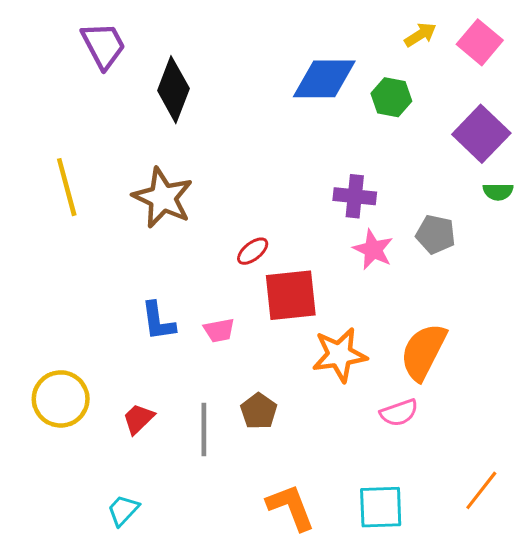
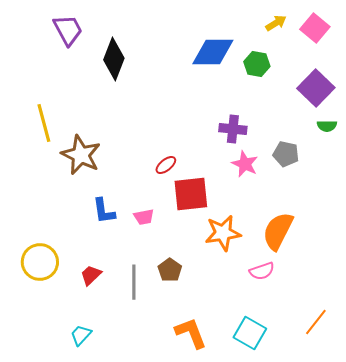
brown star: (163, 198) -> (81, 155), moved
cyan square: (381, 507) -> (250, 333), turned 32

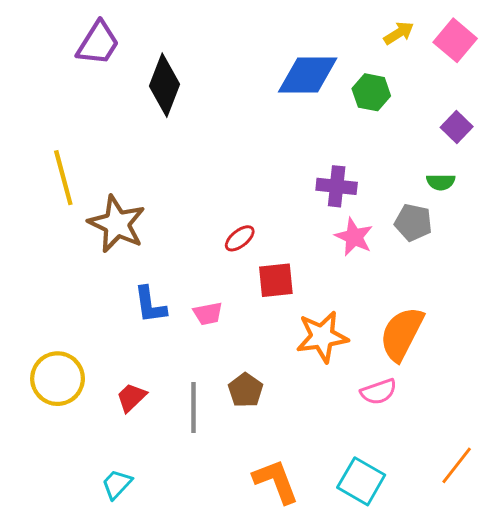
purple trapezoid: (68, 30) -> (98, 43), turned 60
purple square: (316, 88) -> (457, 127), size x0.6
green semicircle: (327, 126) -> (441, 182), moved
red square: (191, 194) -> (276, 280), size x0.7

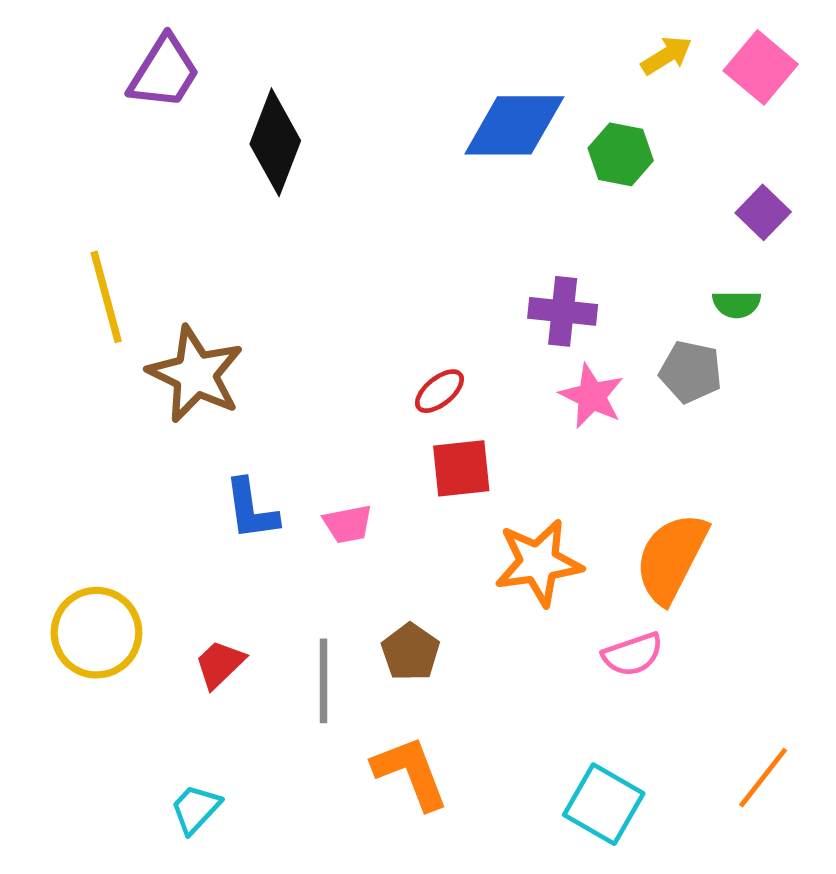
red ellipse: (240, 238) -> (439, 391), moved
orange L-shape: (276, 481) -> (410, 773), moved

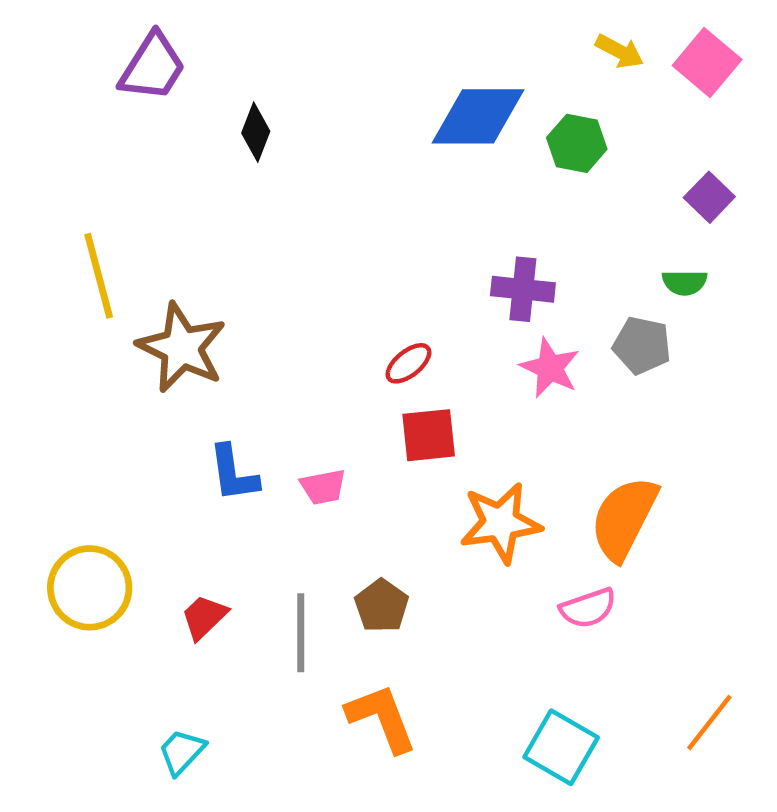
yellow arrow: (667, 55) -> (619, 51), turned 60
black diamond: (275, 142) -> (256, 132), size x0.6

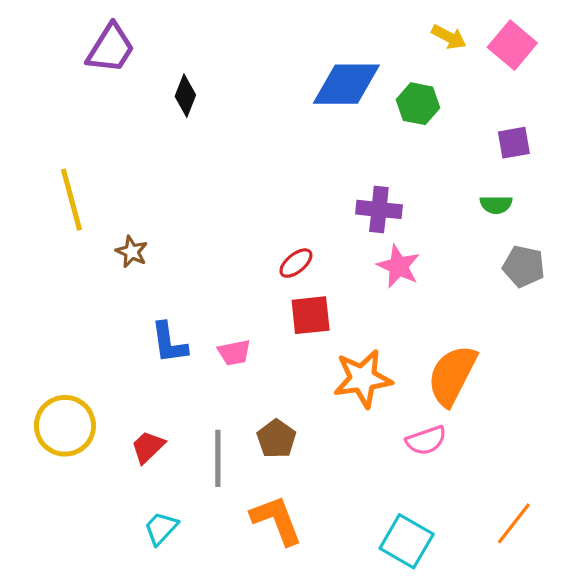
purple square: (709, 197) -> (514, 143), turned 36
gray pentagon: (642, 345) -> (524, 266), moved
brown star: (182, 348) -> (132, 252), size x0.5
cyan trapezoid: (182, 752) -> (161, 528), moved

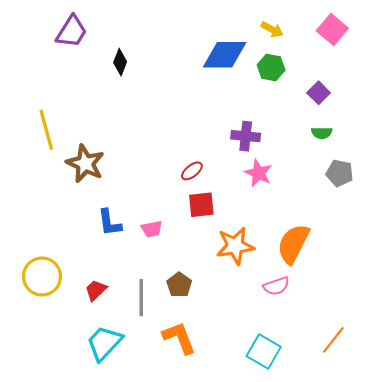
yellow arrow: (449, 37) -> (272, 29), moved
purple square: (514, 143) -> (319, 93), moved, turned -35
brown star: (132, 252) -> (85, 164), size x1.8
cyan trapezoid: (161, 528) -> (104, 343), size x1.6

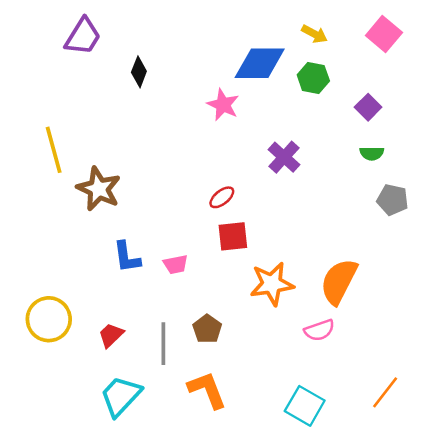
purple cross: (246, 136) -> (284, 157), turned 36
pink star: (258, 173) -> (223, 105), moved

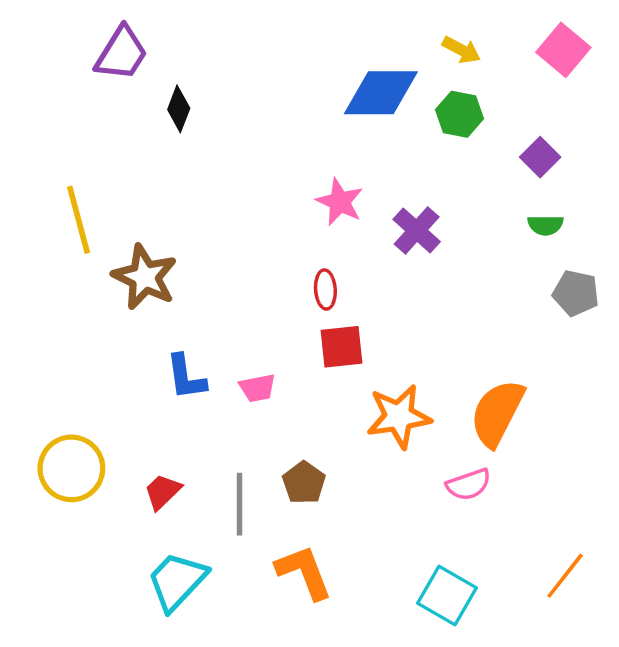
black diamond: (139, 72) -> (179, 109), moved
pink star: (223, 105) -> (340, 202), moved
red ellipse: (222, 197) -> (325, 290), turned -55

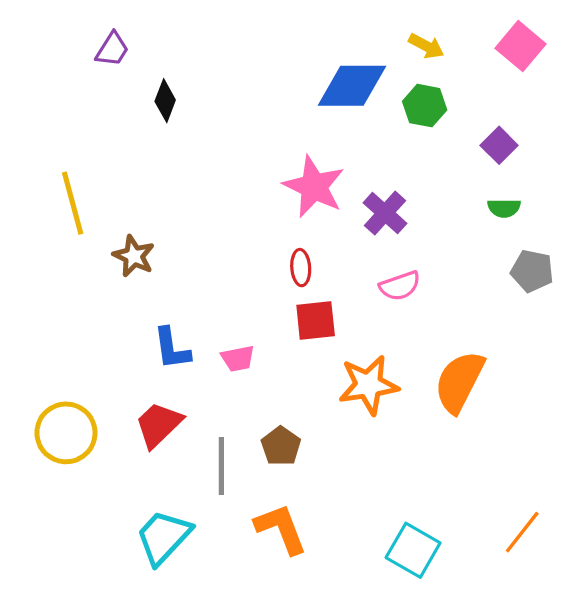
purple trapezoid: (121, 53) -> (112, 49), size x0.7
pink star: (340, 202) -> (314, 187), size x1.4
brown star: (145, 277) -> (134, 256), size x0.7
pink semicircle: (469, 484) -> (400, 286), moved
red trapezoid: (163, 492) -> (159, 425), moved, size x1.4

